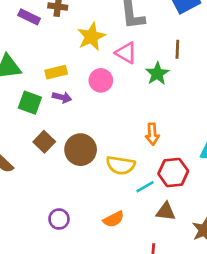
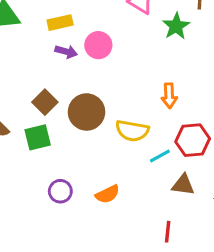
pink circle: (101, 80) -> (98, 45), moved
green square: (30, 103) -> (38, 137), moved, turned -35
orange semicircle: (114, 219) -> (108, 194), moved

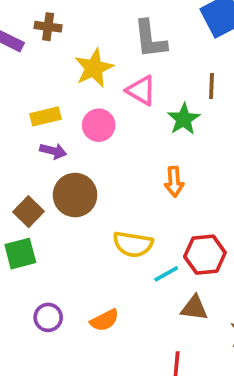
pink circle: (98, 45) -> (99, 125), moved
orange arrow: (169, 96) -> (174, 182), moved
brown circle: (87, 112) -> (75, 195), moved

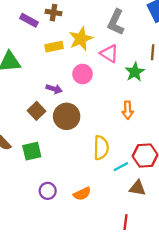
gray L-shape: (150, 39) -> (116, 22), turned 30
yellow rectangle: (45, 116) -> (54, 47), moved
brown square: (28, 212) -> (36, 111), moved
yellow semicircle: (133, 244) -> (101, 148), turned -100

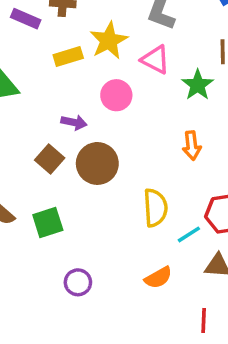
orange semicircle: (82, 194) -> (158, 278), moved

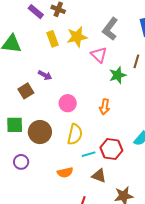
yellow rectangle: (68, 57) -> (53, 39), turned 70
pink circle: (116, 95) -> (68, 103), moved
brown circle: (97, 163) -> (40, 132), moved

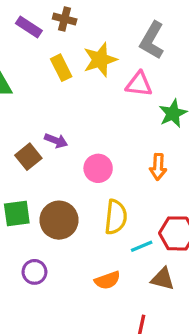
pink triangle: (99, 55) -> (139, 84), turned -30
purple arrow: (45, 75) -> (56, 141), moved

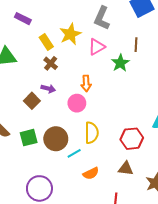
brown cross: (65, 19) -> (51, 63), moved, turned 32
pink triangle: (139, 84) -> (97, 47), turned -30
orange arrow: (158, 167) -> (86, 83), moved
cyan line: (142, 246) -> (74, 153), moved
purple circle: (34, 272) -> (39, 188), moved, size x1.6

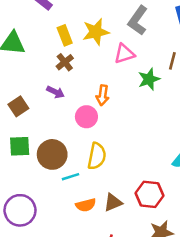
brown square: (32, 101) -> (18, 106), moved
red hexagon: (132, 139) -> (150, 194), moved
brown triangle: (126, 168) -> (113, 202), moved, turned -42

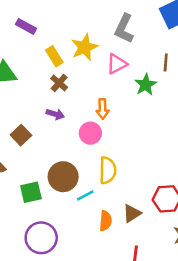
green square: (20, 146) -> (31, 192), moved
orange semicircle: (86, 205) -> (105, 221), turned -60

